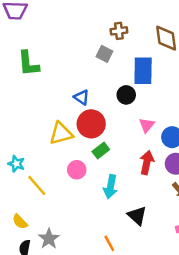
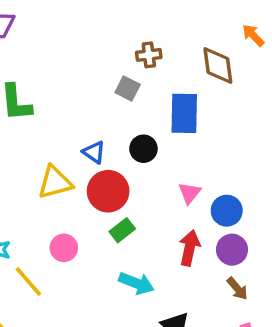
black circle: (126, 95) -> (143, 149), moved
yellow triangle: (61, 134) -> (55, 182), moved
pink circle: (77, 170) -> (64, 248), moved
cyan arrow: (111, 187) -> (136, 283), turned -80

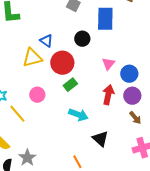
blue triangle: (94, 152) -> (46, 41), moved

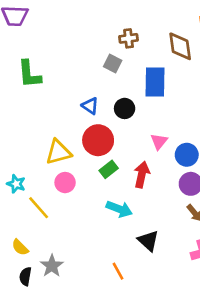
blue triangle: (46, 41) -> (90, 106), moved
yellow triangle: (32, 58) -> (58, 152), moved
red arrow: (108, 95) -> (142, 175), moved

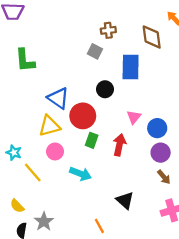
blue triangle: (90, 106) -> (58, 98), moved, size x1.5
green rectangle: (109, 169) -> (92, 140), turned -32
cyan arrow: (119, 209) -> (81, 174), moved

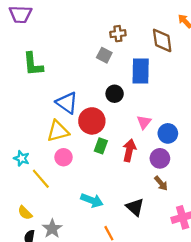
purple circle: (161, 153) -> (160, 158), moved
cyan arrow: (81, 174) -> (92, 200), moved
brown arrow: (164, 177) -> (161, 183), moved

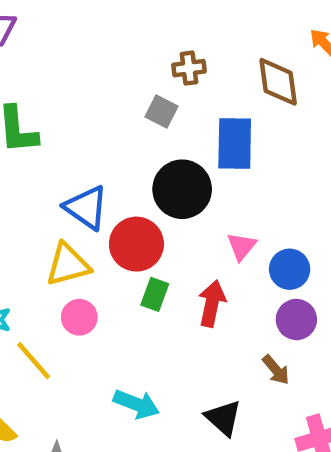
black circle: (115, 94) -> (182, 189), size x1.6
purple circle: (160, 158) -> (296, 319), moved

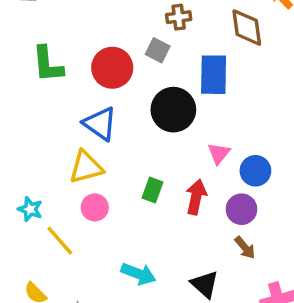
red circle: (136, 244) -> (112, 68), moved
purple circle: (296, 319) -> (241, 209), moved

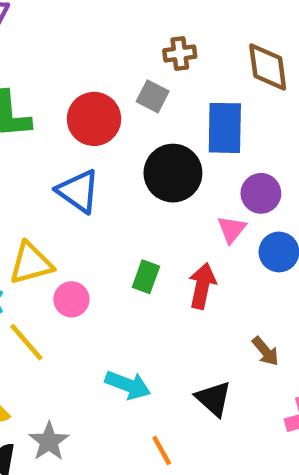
yellow triangle: (86, 167) -> (31, 263), moved
purple circle: (241, 209) -> (261, 193), moved

